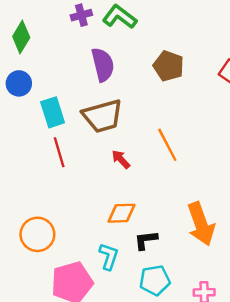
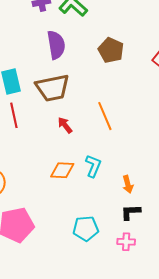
orange arrow: (201, 224) -> (128, 184), size x0.5
black L-shape: (146, 240) -> (131, 212), moved
cyan L-shape: (109, 256) -> (93, 166), moved

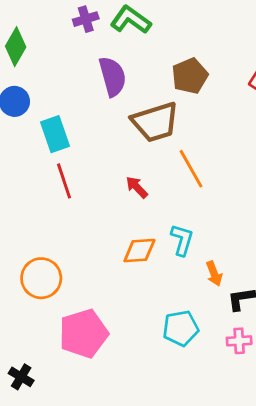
brown pentagon: (111, 50) -> (190, 76), turned 30
brown trapezoid: (53, 88) -> (155, 122), moved
orange arrow: (128, 184) -> (214, 274), moved

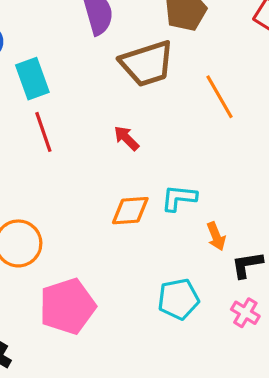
orange line: (191, 169) -> (220, 97), moved
cyan L-shape: (182, 240) -> (179, 198), turned -100
pink cross: (239, 341) -> (245, 313), turned 35

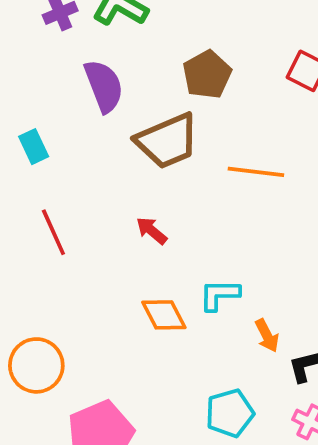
cyan rectangle: (32, 79) -> (34, 147), moved, size x0.7
orange line: (220, 97) -> (256, 172), turned -48
orange diamond: (130, 211) -> (164, 315), turned 72

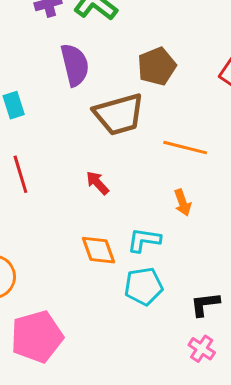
orange arrow: (267, 336) -> (183, 203), moved
cyan pentagon: (230, 413) -> (144, 286), moved

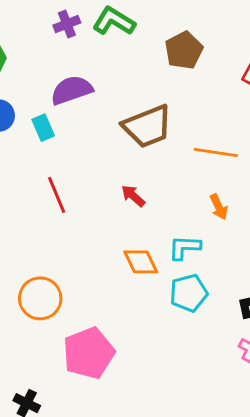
purple semicircle: (75, 65) -> (72, 90), moved, turned -90
brown pentagon: (157, 66) -> (184, 50), moved

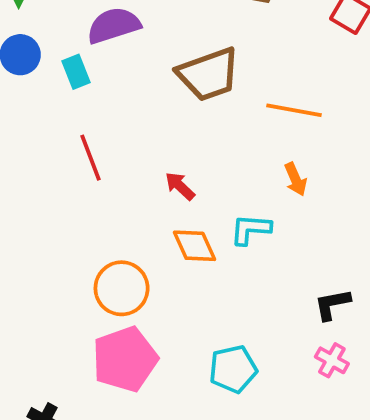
red arrow: (133, 196) -> (180, 186), moved
cyan pentagon: (189, 293) -> (233, 369), moved
orange circle: (40, 298) -> (122, 288), moved

